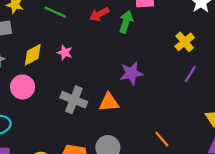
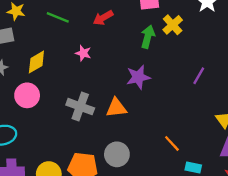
green arrow: (126, 22) -> (148, 37), moved
yellow cross: (185, 42) -> (173, 25), moved
pink star: (65, 53) -> (83, 53), moved

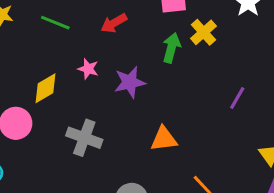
yellow diamond: (36, 62) -> (45, 88), moved
purple star: (138, 77) -> (130, 82), moved
orange triangle: (116, 108) -> (164, 139), moved

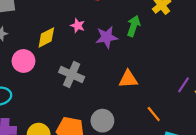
green arrow: (171, 48) -> (134, 26), moved
purple line: (237, 98) -> (184, 85), moved

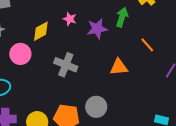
orange line: (154, 114) -> (147, 45), moved

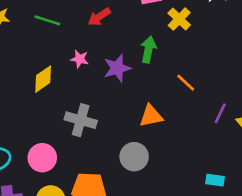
pink circle: (20, 54) -> (42, 158), moved
gray circle: (96, 107) -> (134, 157), moved

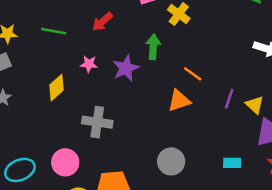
orange triangle: (151, 116) -> (179, 101), moved
gray circle: (134, 157) -> (171, 161), moved

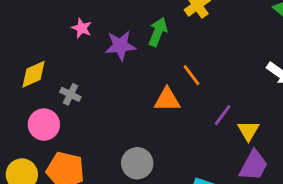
yellow diamond: (57, 88) -> (34, 74), moved
gray cross: (97, 122) -> (70, 94), size x0.6
pink circle: (65, 162) -> (44, 125), moved

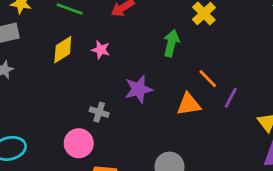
purple star: (120, 46) -> (139, 89), moved
yellow diamond: (34, 74) -> (63, 50), moved
purple line: (223, 115) -> (231, 98), moved

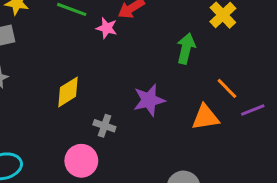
yellow diamond: (63, 50) -> (68, 92), moved
pink star: (101, 50) -> (107, 28), moved
purple line: (231, 98) -> (253, 110), turned 40

